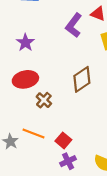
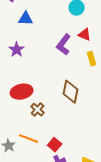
purple star: (25, 43) -> (17, 50), moved
brown diamond: (82, 79) -> (71, 92), turned -45

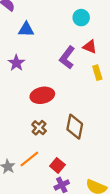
red ellipse: (22, 92) -> (42, 95), moved
brown diamond: (71, 92) -> (75, 127), moved
orange line: (29, 139) -> (29, 159), turned -60

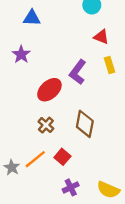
purple L-shape: (67, 58) -> (78, 72), moved
red ellipse: (42, 95) -> (49, 90), turned -30
red square: (57, 165) -> (62, 157), moved

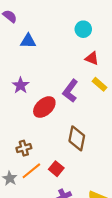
purple star: (21, 54) -> (21, 85), moved
yellow rectangle: (109, 65) -> (99, 84), turned -32
brown cross: (46, 125) -> (24, 148), moved, turned 32

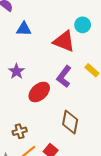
cyan circle: (83, 29) -> (83, 25), moved
red triangle: (92, 58) -> (64, 41), moved, size x1.6

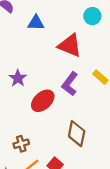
cyan circle: (83, 25) -> (92, 16), moved
blue triangle: (24, 29) -> (36, 23), moved

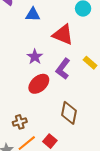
purple star: (18, 78) -> (35, 57), moved

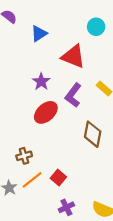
blue triangle: (33, 15) -> (39, 34), turned -35
brown diamond: (69, 113) -> (93, 134), moved

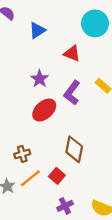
cyan circle: (96, 27) -> (95, 23), size x1.5
red triangle: (73, 56) -> (72, 53), size x0.7
brown diamond: (93, 134) -> (74, 149), moved

